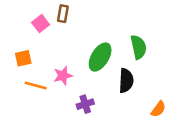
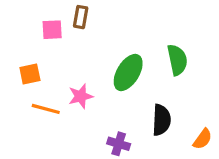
pink square: (41, 24) -> (52, 30), turned 35
black semicircle: (126, 81) -> (161, 120), moved
purple cross: (85, 104) -> (119, 144), moved, turned 35

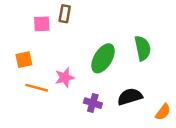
black semicircle: (161, 120) -> (130, 97), turned -110
purple cross: (119, 144) -> (93, 103), moved

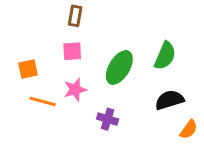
pink square: (42, 24) -> (72, 51), moved
green semicircle: (143, 48) -> (165, 56), turned 35
black semicircle: (130, 97) -> (169, 100), moved

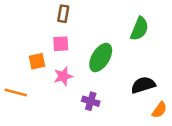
green semicircle: (165, 56) -> (139, 29), moved
orange square: (28, 69) -> (37, 61), moved
orange line: (43, 101) -> (16, 92), moved

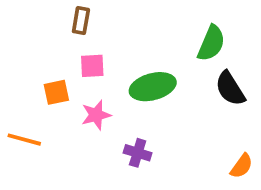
brown rectangle: (63, 14) -> (81, 21), moved
green ellipse: (101, 57) -> (153, 87), turned 44
black semicircle: (143, 85) -> (230, 89), moved, turned -105

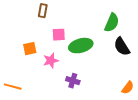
pink square: (92, 66) -> (59, 35), moved
orange line: (24, 140) -> (13, 87), moved

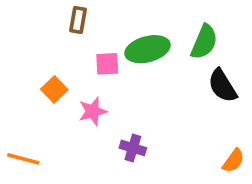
green ellipse: (81, 46) -> (147, 49), moved
orange square: (30, 49) -> (54, 89), turned -32

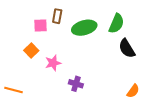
brown rectangle: (78, 20) -> (57, 16), moved
pink square: (107, 64) -> (41, 26), moved

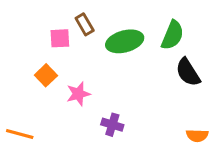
brown rectangle: (57, 16) -> (85, 24), turned -40
orange semicircle: (133, 91) -> (197, 135), turned 56

